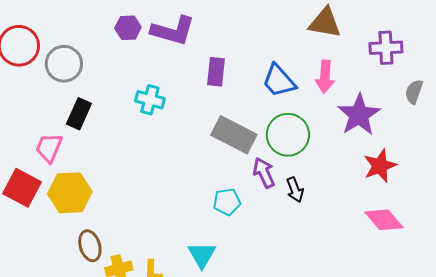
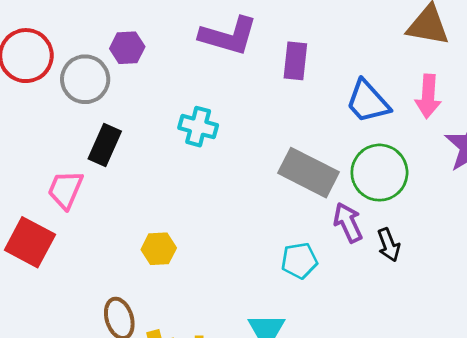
purple hexagon: (128, 28) -> (127, 48), moved
purple rectangle: (216, 72) -> (295, 61), moved
yellow hexagon: (70, 193) -> (159, 249), moved, size x0.6

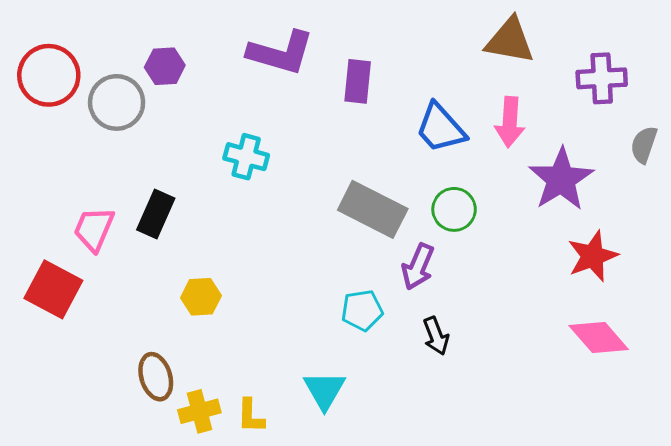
black rectangle: (105, 145) -> (156, 214), moved
green circle: (379, 173) -> (454, 209), size x0.7
purple arrow: (348, 222) -> (418, 267), turned -132
black arrow: (389, 245) -> (436, 336), moved

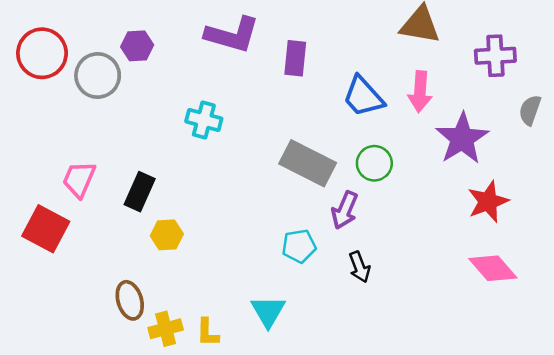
black rectangle: (156, 214) -> (140, 192), moved

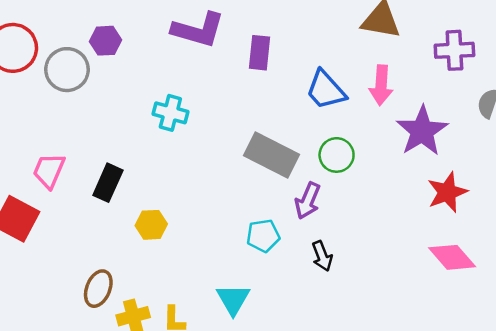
yellow hexagon: (167, 235) -> (151, 225), moved
brown ellipse: (130, 300) -> (98, 289), turned 39

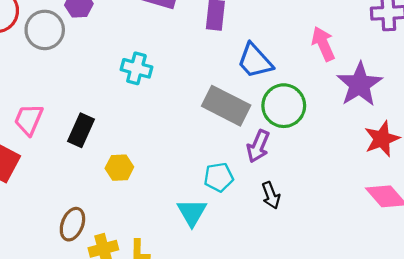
pink arrow: (381, 85) -> (323, 44), turned 152
blue trapezoid: (326, 90) -> (255, 61), moved
green circle: (337, 155) -> (284, 106), size x1.4
cyan triangle: (233, 299) -> (192, 212), moved

